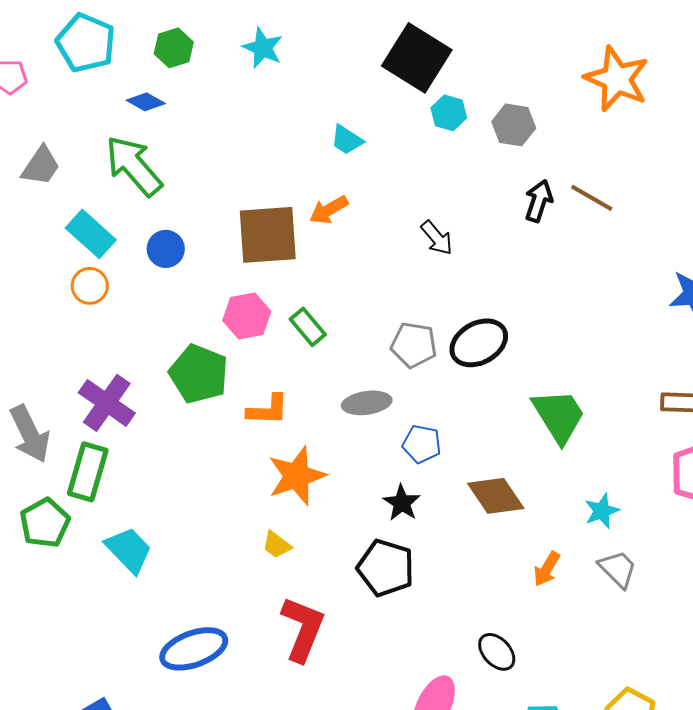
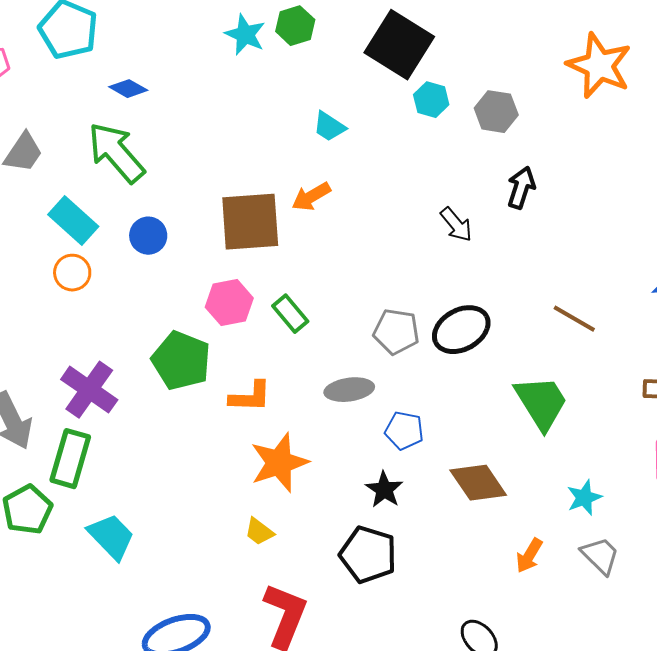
green hexagon: (174, 48) -> (295, 26), moved
brown line: (592, 198) -> (574, 319), moved
black arrow: (437, 238) -> (456, 225), moved

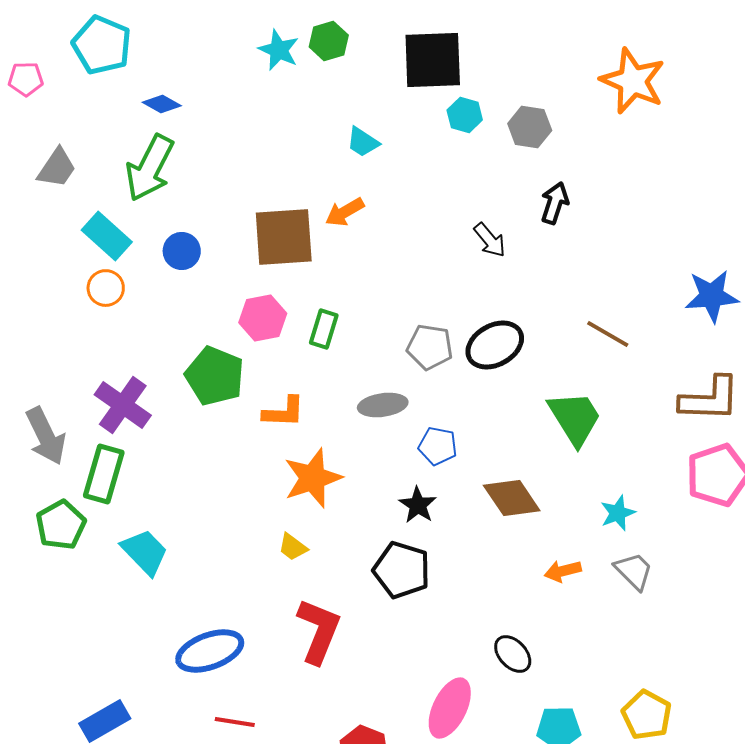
black square: (399, 45) -> (433, 60), turned -34
green arrow: (116, 153) -> (150, 168), turned -112
green rectangle: (290, 314) -> (324, 329), turned 57
orange arrow: (529, 556) -> (563, 571), turned 45

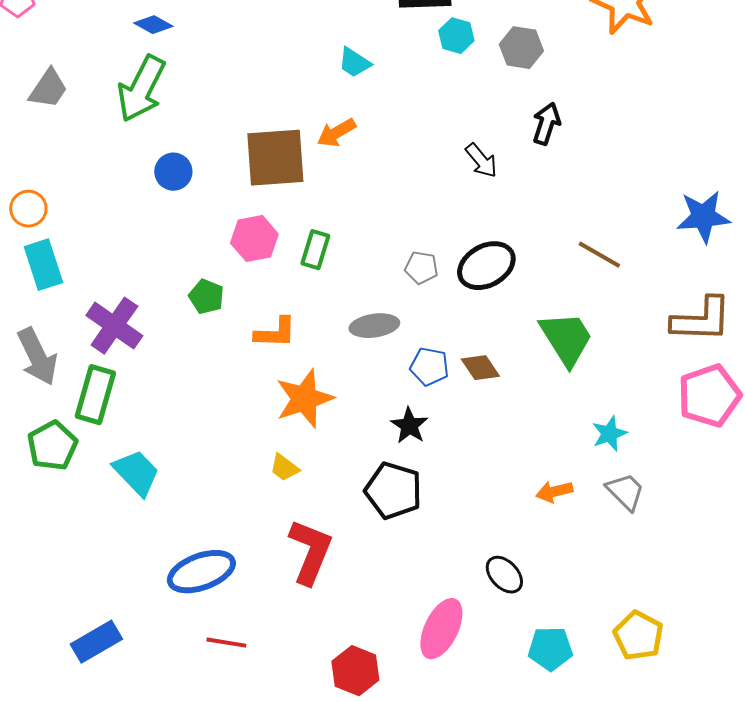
cyan rectangle: (107, 236) -> (43, 265), moved, turned 30
orange circle: (106, 288) -> (28, 209), moved
gray pentagon: (430, 347) -> (421, 268), size x0.7
green pentagon: (215, 376) -> (206, 297), size x0.6
brown diamond: (512, 498) -> (480, 368), moved, size x0.7

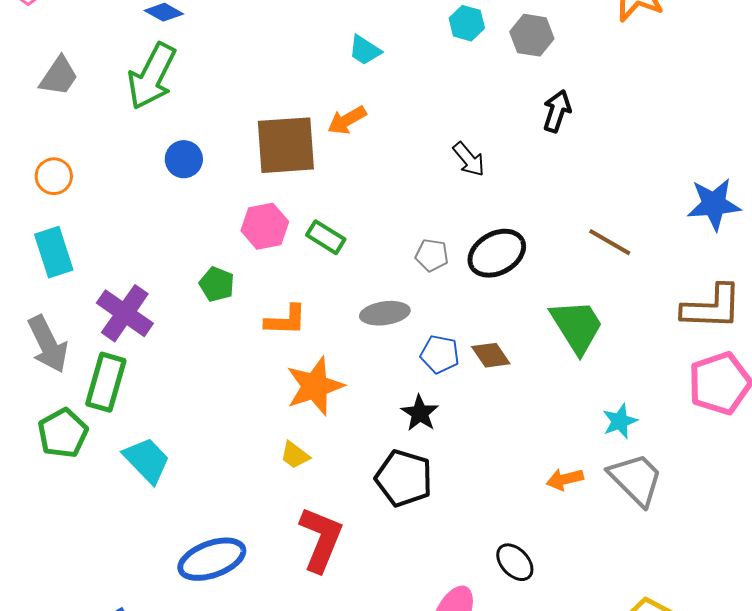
black arrow: (481, 161) -> (469, 159), moved
orange circle: (28, 209) -> (54, 176), moved
green rectangle: (315, 250) -> (326, 237), turned -75
gray trapezoid: (625, 492) -> (636, 479), size x1.4

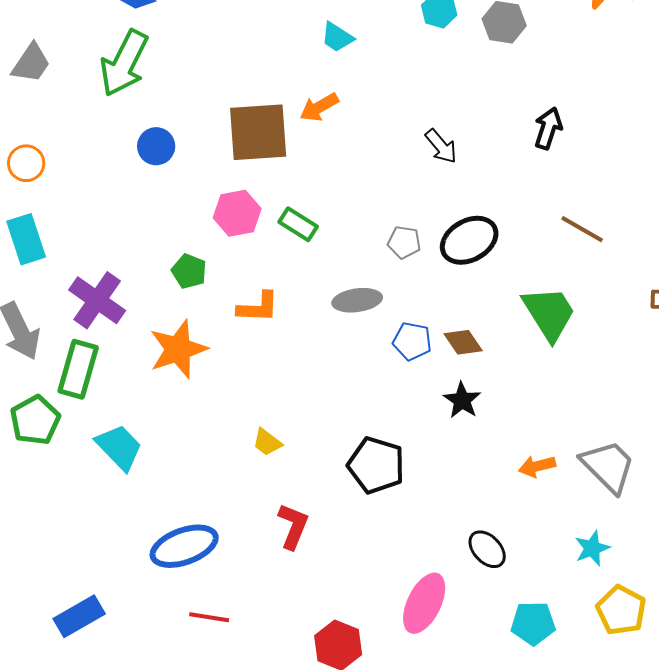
black arrow: (557, 111) -> (548, 128), moved
orange star: (315, 386) -> (178, 349), moved
black star: (420, 413) -> (462, 400), moved
cyan star: (620, 421) -> (592, 548), moved
red L-shape: (321, 539) -> (293, 526), size x0.7

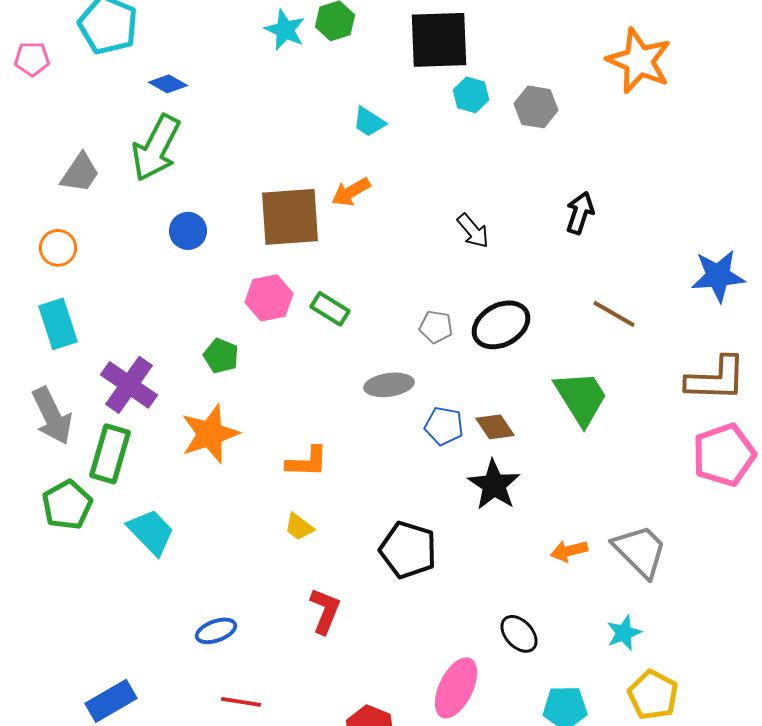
gray trapezoid: (31, 63) -> (80, 173), moved
orange L-shape: (258, 307) -> (307, 462), moved
black star: (462, 400) -> (494, 485), size x1.4
blue ellipse: (184, 546) -> (216, 631), size x0.6

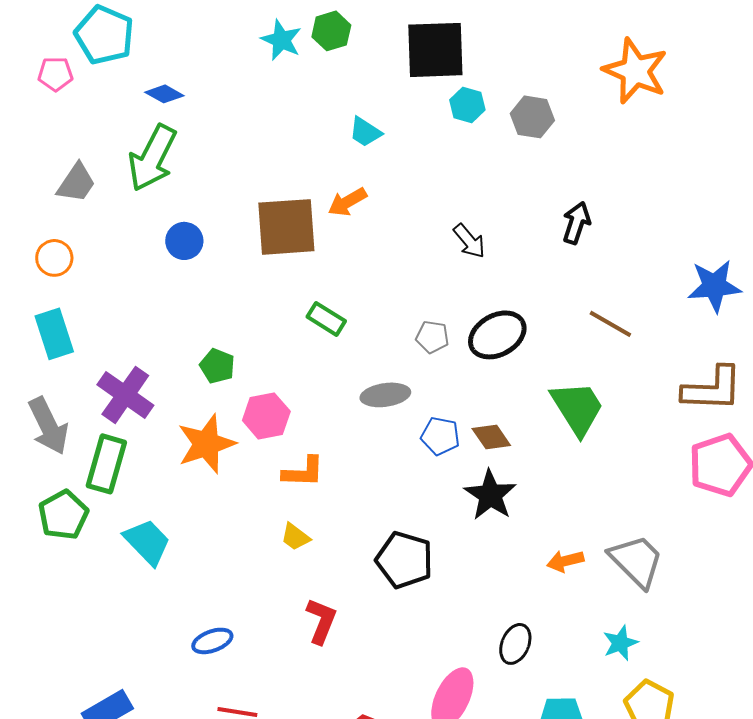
pink pentagon: (32, 59) -> (55, 74), moved
pink hexagon: (269, 298) -> (266, 416), moved
black ellipse: (519, 634) -> (515, 644), turned 66

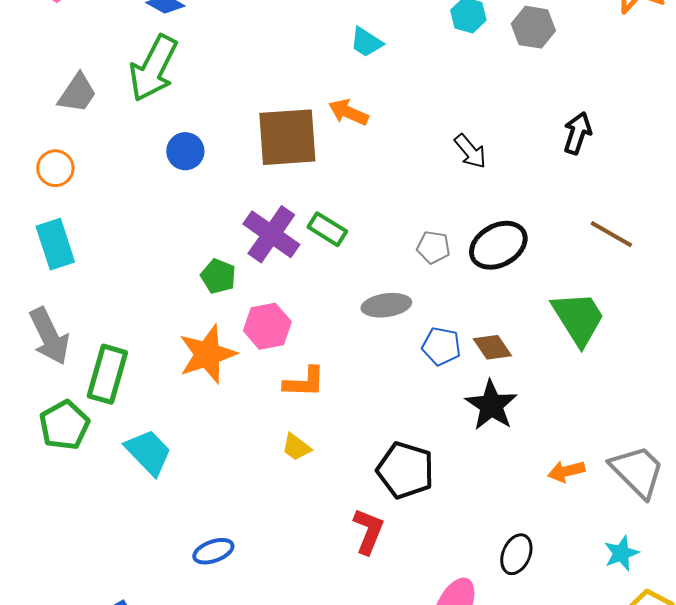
orange arrow: (347, 202) -> (348, 112), turned 54
purple cross: (125, 395) -> (271, 234), moved
red L-shape: (321, 621) -> (368, 531), moved

